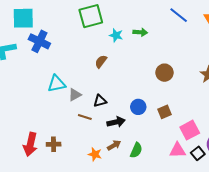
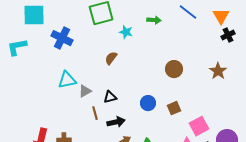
green arrow: (140, 32) -> (154, 20), moved
blue cross: (39, 41) -> (62, 38), moved
brown line: (85, 117) -> (95, 113), turned 56
black arrow: (116, 122) -> (116, 122), moved

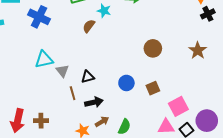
brown semicircle: (111, 58) -> (89, 26), moved
gray triangle: (85, 91) -> (62, 71), turned -40

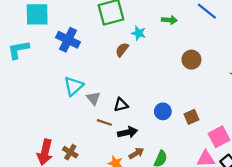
brown circle: (153, 48) -> (191, 60), moved
cyan triangle: (44, 60) -> (74, 86), turned -30
brown line: (73, 93) -> (104, 122), turned -56
brown cross: (41, 121) -> (70, 152), turned 32

